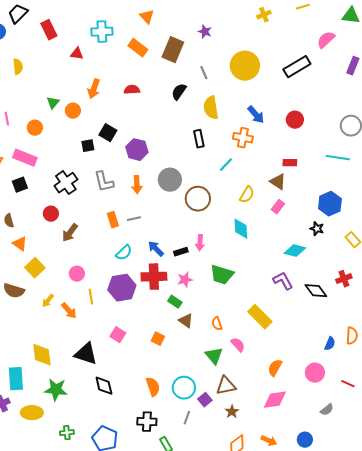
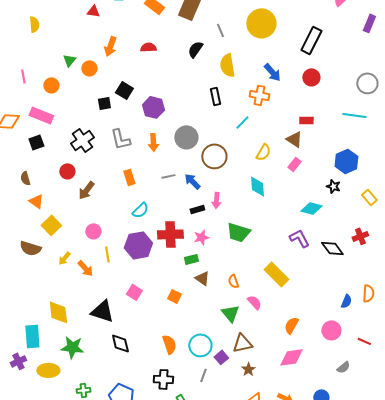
black rectangle: (297, 67) -> (311, 40), moved, turned -32
gray line: (134, 219) -> (168, 176), moved
blue arrow: (156, 249) -> (192, 181), moved
green rectangle: (175, 302) -> (191, 259), turned -48

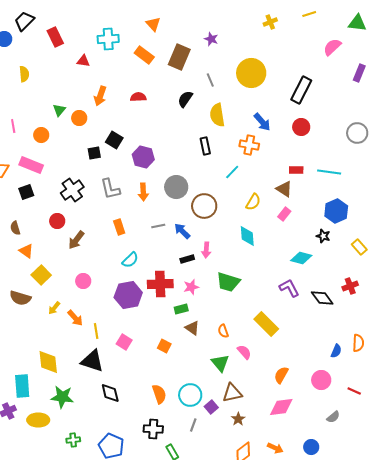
cyan line: (354, 115) -> (329, 172), moved
yellow line: (107, 254) -> (96, 331), moved

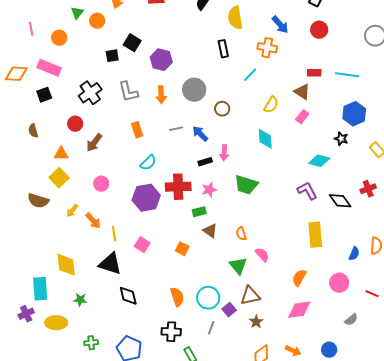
brown circle: (204, 206) -> (222, 109), size x0.6
orange triangle: (26, 251) -> (61, 154), moved, turned -35
yellow rectangle: (266, 324) -> (315, 235), moved, turned 40
green star: (62, 397) -> (80, 300), size x0.6

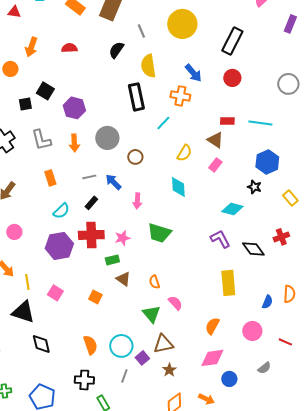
black rectangle: (223, 49) -> (136, 97), size x1.5
black rectangle: (205, 162) -> (91, 203), moved, turned -32
blue circle: (329, 350) -> (229, 379), moved

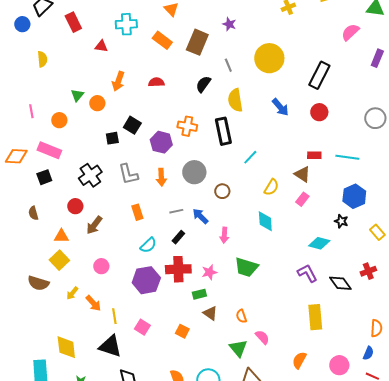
orange cross: (180, 96) -> (187, 126), moved
blue semicircle: (267, 302) -> (368, 353), moved

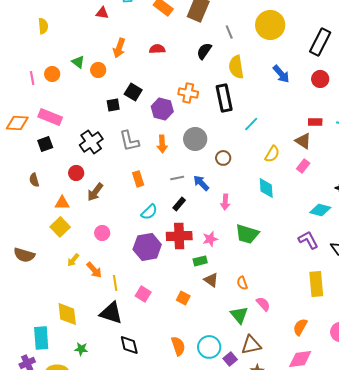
green triangle: (77, 95) -> (78, 62), turned -32
orange circle: (59, 120) -> (52, 74), moved
brown semicircle: (38, 283) -> (24, 255), moved

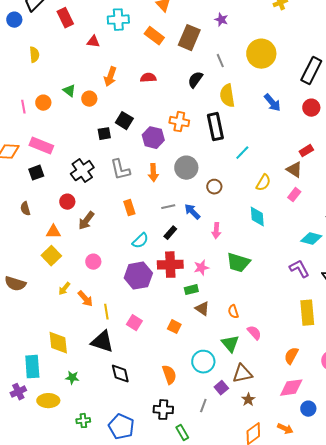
red rectangle: (315, 122) -> (306, 151), turned -32
cyan circle: (209, 347) -> (203, 362), moved

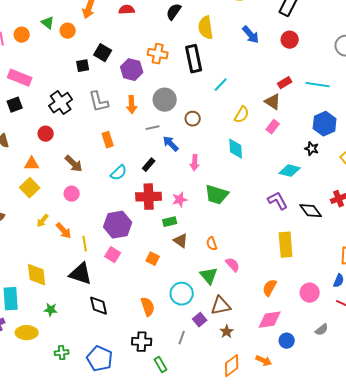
gray line: (168, 207) -> (153, 128), moved
brown arrow: (86, 221) -> (74, 164), moved, turned -84
purple hexagon: (138, 276) -> (118, 225), moved

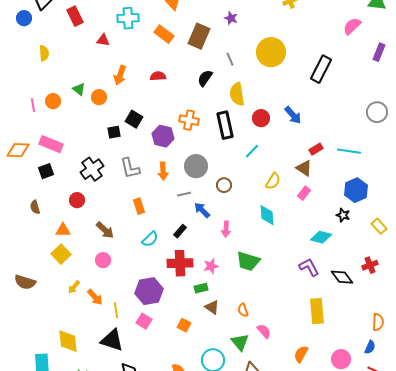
blue arrow: (251, 35) -> (293, 115), moved
red circle: (290, 40) -> (261, 118), moved

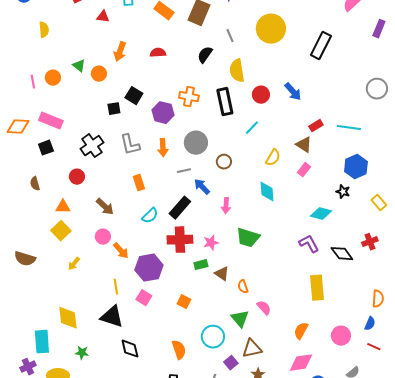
black rectangle: (180, 231) -> (180, 208), size x1.6
orange arrow: (95, 297) -> (121, 251), moved
brown triangle: (212, 307) -> (222, 274), moved

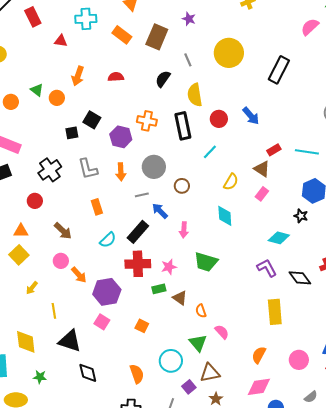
yellow line: (116, 287) -> (54, 311), moved

